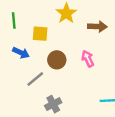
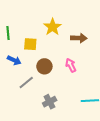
gray cross: (53, 104) -> (50, 102), moved

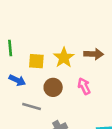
yellow star: (53, 27) -> (64, 58), moved
gray line: (26, 83) -> (32, 106), turned 56

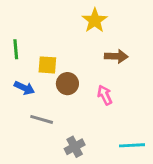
yellow star: (64, 58) -> (95, 20), moved
brown circle: (53, 87) -> (67, 84), moved

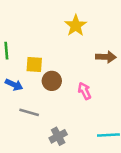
brown arrow: (116, 56) -> (106, 57), moved

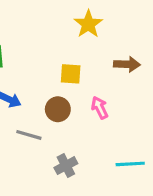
yellow square: (34, 65) -> (71, 74), moved
brown circle: (52, 81) -> (58, 109), moved

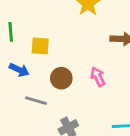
yellow square: (71, 74) -> (40, 46), moved

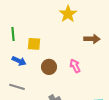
gray line: (36, 101) -> (17, 87), moved

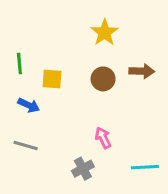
pink arrow: (75, 66) -> (103, 138), moved
brown circle: (49, 67) -> (103, 79), moved

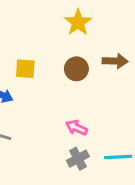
pink arrow: (103, 138) -> (76, 128), turned -40
gray cross: (83, 169) -> (78, 159), moved

